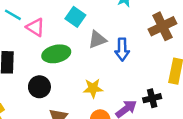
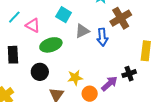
cyan line: (13, 15) -> (14, 17), turned -72
brown cross: (162, 26) -> (121, 18), moved
yellow star: (93, 88) -> (75, 78), moved

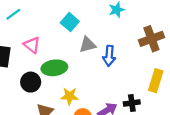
brown cross: (121, 18) -> (151, 39), moved
pink triangle: (33, 25) -> (32, 45), moved
green ellipse: (51, 45) -> (54, 68), moved

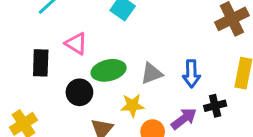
gray triangle: (88, 45) -> (152, 73), moved
blue arrow: (109, 56) -> (191, 74), moved

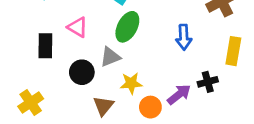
green ellipse: (109, 70) -> (127, 27), moved, turned -48
gray triangle: (152, 73) -> (110, 57), moved
blue arrow: (191, 74) -> (184, 37), moved

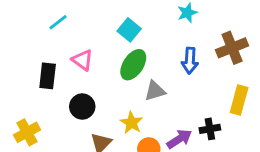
blue arrow: (184, 37) -> (190, 61), moved
gray triangle: (110, 57) -> (155, 91), moved
yellow star: (131, 83) -> (132, 123), turned 30

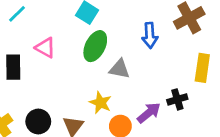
gray triangle: (155, 91) -> (119, 69), turned 35
black circle: (82, 107) -> (38, 121), moved

